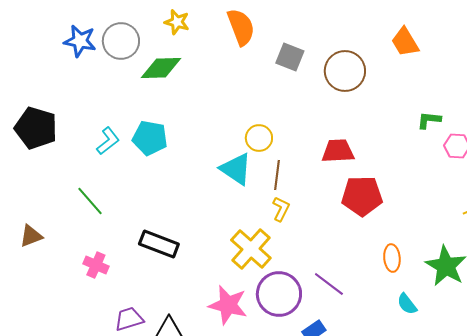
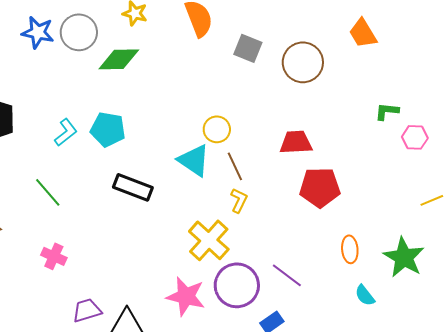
brown line: (277, 175) -> (235, 166), turned -32
black rectangle: (159, 244) -> (133, 187), moved

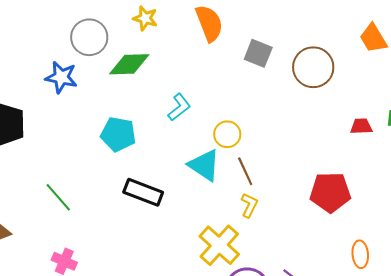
blue star: (38, 32) -> (61, 77), moved
cyan L-shape: (66, 132) -> (179, 107), moved
red trapezoid: (296, 142) -> (361, 126), moved, size x0.7

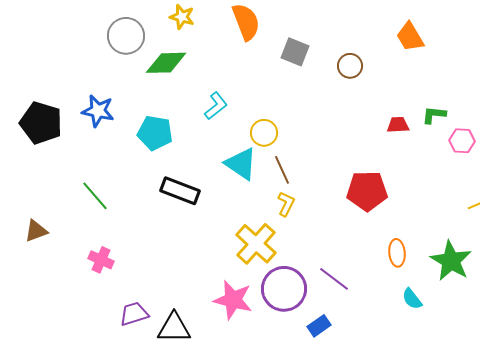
brown circle: (313, 67) -> (350, 66), size x0.6
blue star: (61, 77) -> (98, 111), moved

